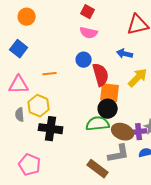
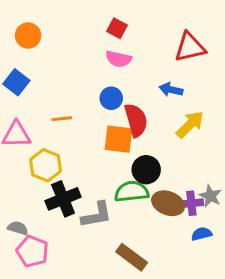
orange square: (110, 93) -> (118, 139), moved
gray semicircle: (20, 115) -> (18, 228), moved, turned 112
black cross: (51, 129) -> (63, 199), turned -30
gray L-shape: (119, 154) -> (97, 215), moved

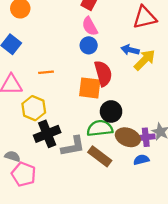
pink semicircle: (118, 59) -> (90, 26), turned 48
blue circle: (111, 98) -> (89, 45), moved
yellow arrow: (190, 125) -> (145, 60), moved
blue semicircle: (202, 234) -> (141, 160), moved
brown rectangle: (132, 257) -> (100, 156), moved

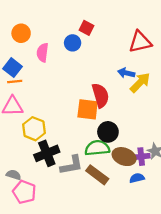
pink semicircle: (90, 26) -> (43, 53), moved, turned 36
blue circle: (89, 45) -> (73, 43), moved
orange line: (46, 72) -> (15, 82), moved

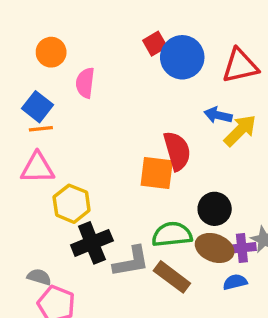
red square: (87, 28) -> (155, 44), turned 32
blue circle: (73, 43) -> (182, 57), moved, size x1.6
black circle: (108, 132) -> (215, 209), moved

